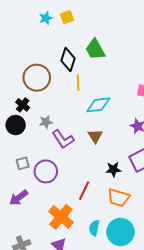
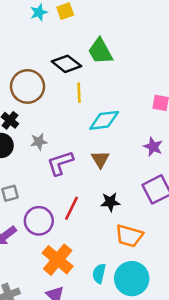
black diamond: (68, 59) -> (66, 64), turned -70
purple L-shape: (63, 139) -> (60, 163), turned 105
black star: (113, 169) -> (110, 202), moved
purple circle: (46, 171) -> (39, 221), moved
red line: (84, 191) -> (71, 208), moved

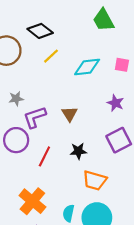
green trapezoid: (100, 51) -> (103, 20), moved
yellow line: (79, 93) -> (51, 56), turned 49
cyan diamond: (104, 120) -> (87, 67), moved
purple circle: (39, 221) -> (16, 140), moved

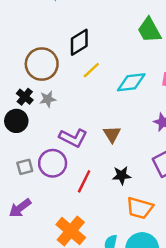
black diamond: (40, 31) -> (79, 42), turned -70
gray star: (16, 99) -> (48, 99), moved
purple L-shape: (35, 117) -> (73, 138), turned -135

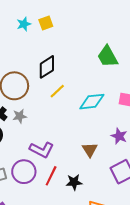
brown triangle: (112, 134) -> (90, 150), moved
black star: (122, 175) -> (74, 182), moved
red line: (84, 181) -> (51, 176), moved

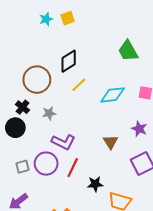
gray star: (20, 116) -> (49, 113), moved
black star: (74, 182) -> (95, 184), moved

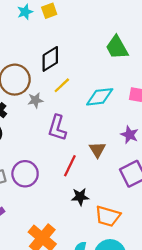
gray star: (49, 113) -> (35, 100), moved
purple L-shape: (63, 142) -> (57, 128), moved, turned 80
red line: (73, 168) -> (70, 166), moved

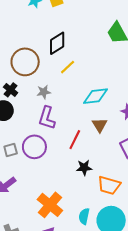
cyan diamond: (100, 97) -> (96, 96), moved
gray star: (35, 100) -> (44, 92), moved
purple L-shape: (57, 128) -> (47, 118), moved

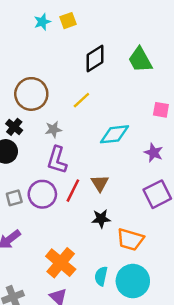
black diamond: (57, 43) -> (95, 59), moved
brown triangle: (100, 125) -> (100, 183), moved
red line: (75, 140) -> (73, 191), moved

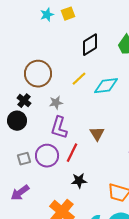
cyan diamond: (114, 134) -> (106, 86), moved
brown triangle: (100, 183) -> (97, 134), moved
black star: (101, 219) -> (79, 181), moved

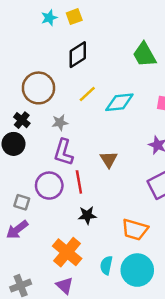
black diamond: (90, 45) -> (78, 55), moved
red line: (72, 153) -> (79, 182), turned -36
gray square: (24, 159) -> (22, 202), moved, turned 32

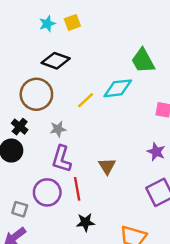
black diamond: (78, 55) -> (56, 61), moved, turned 52
cyan diamond: (119, 102) -> (118, 88), moved

